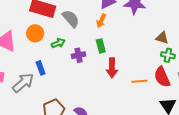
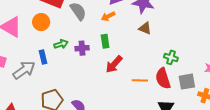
orange arrow: (101, 21) -> (108, 16), turned 32
brown triangle: (162, 38) -> (145, 28), moved
green arrow: (58, 43) -> (61, 44), moved
red arrow: (112, 68) -> (114, 64), turned 36

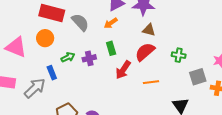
red semicircle: (163, 78) -> (145, 52), moved, turned 75

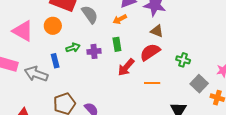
gray square: (198, 77) -> (199, 84), turned -36
gray arrow: (35, 88) -> (36, 74), turned -125

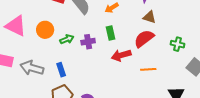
orange circle: (53, 26) -> (45, 30), moved
blue rectangle: (55, 61) -> (61, 70), moved
red arrow: (126, 67) -> (121, 55), turned 36

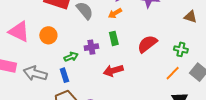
brown triangle: (149, 17) -> (190, 17), moved
green arrow: (67, 39) -> (71, 57), moved
red arrow: (121, 55) -> (113, 71), moved
orange line: (148, 69) -> (173, 73), moved, turned -42

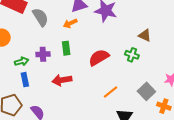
green cross: (181, 49) -> (132, 55), moved
orange line: (173, 73) -> (110, 92), moved
blue rectangle: (64, 75) -> (25, 80), moved

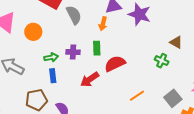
orange arrow: (70, 23) -> (103, 24), turned -56
red semicircle: (99, 58) -> (115, 64), moved
red arrow: (62, 80) -> (90, 79), turned -30

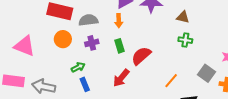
gray semicircle: (74, 15) -> (88, 20), turned -54
orange circle: (33, 32) -> (63, 39), moved
brown triangle: (176, 42) -> (183, 17), moved
purple cross: (73, 52) -> (92, 43), moved

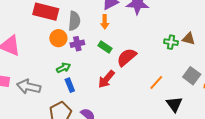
brown triangle: (183, 17) -> (189, 39), moved
gray semicircle: (88, 20) -> (74, 21), turned 102
orange circle: (63, 39) -> (58, 38), moved
green rectangle: (119, 46) -> (105, 47), turned -40

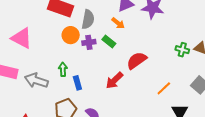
orange arrow: (105, 22) -> (118, 23), turned -56
green rectangle: (105, 47) -> (109, 42), moved
green arrow: (63, 68) -> (63, 69), moved, turned -72

